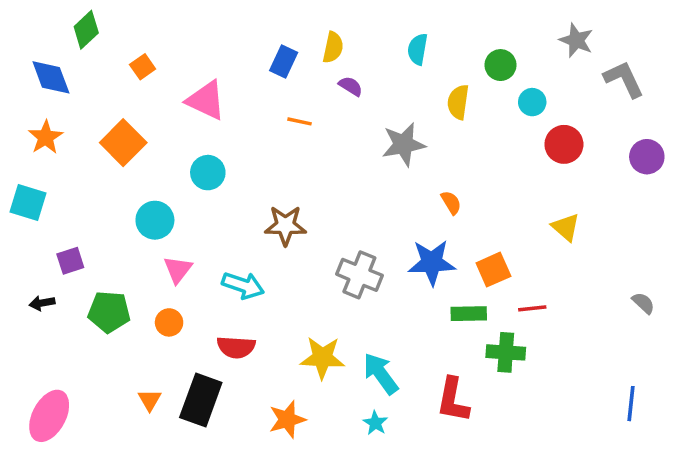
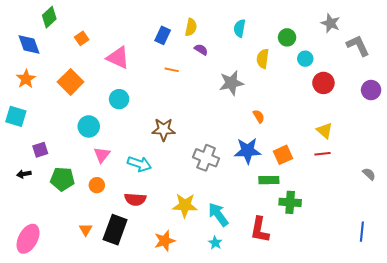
red line: (532, 308) -> (322, 154), moved

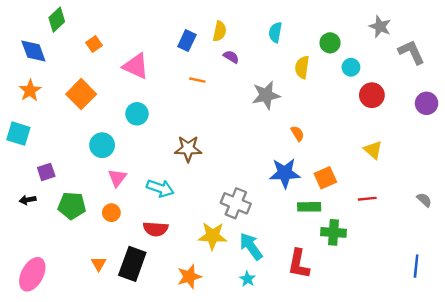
red line: (322, 154) -> (367, 199), moved
gray cross: (206, 158) -> (236, 203), moved

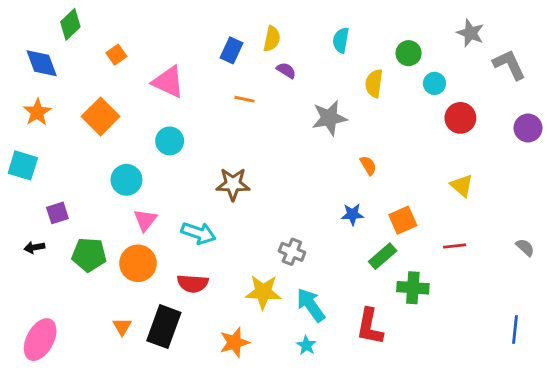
blue star: (285, 173) -> (352, 214), size x0.6
gray cross: (236, 203) -> (292, 252), size x0.7
green rectangle: (309, 207) -> (383, 256), turned -40
orange circle: (111, 213) -> (138, 263), size x1.6

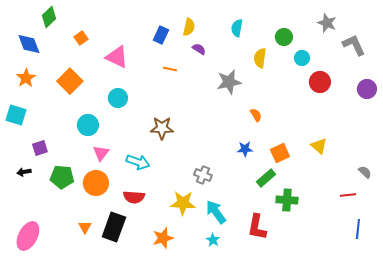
yellow triangle: (462, 186) -> (319, 146), moved
red line: (455, 246) -> (348, 195), moved

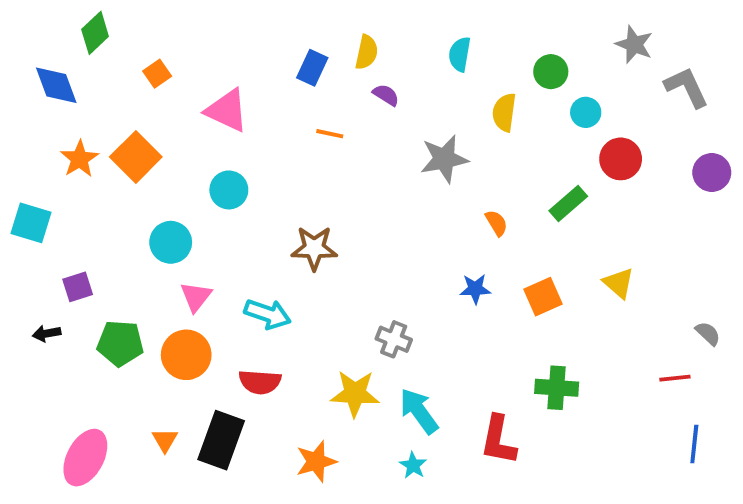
orange star: (26, 78) -> (80, 159), moved
green rectangle: (266, 178) -> (568, 204), moved
pink ellipse: (28, 236) -> (85, 458), moved

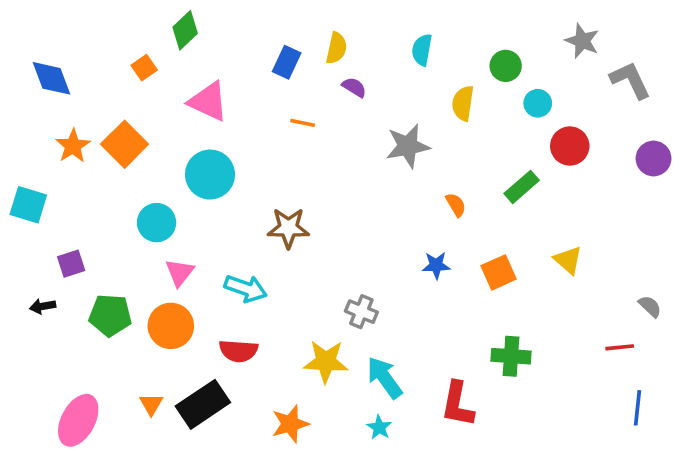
green diamond: (95, 33) -> (185, 30), moved
cyan circle: (229, 190) -> (210, 175), size x1.4
black rectangle: (221, 440) -> (203, 404), turned 36

